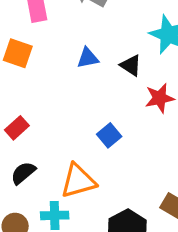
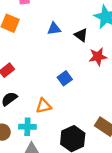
orange triangle: (78, 181) -> (44, 106), size x0.7

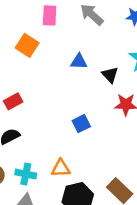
orange triangle: (44, 106) -> (61, 168), moved

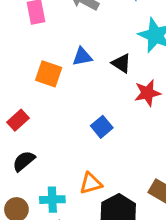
orange square: (27, 45) -> (49, 74), moved

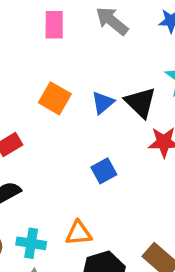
blue triangle: (82, 57) -> (103, 103), moved, turned -40
black triangle: (121, 63) -> (141, 102), size x1.4

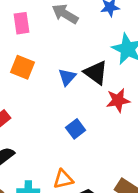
orange square: (55, 98) -> (23, 67), moved

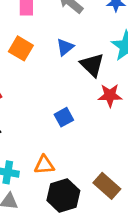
blue triangle: (67, 77) -> (65, 47), moved

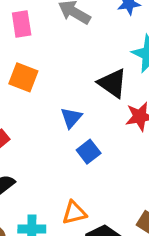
blue triangle: (65, 47) -> (71, 118), moved

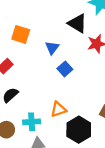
orange square: (23, 77) -> (21, 34), moved

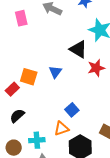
orange square: (21, 34) -> (29, 77), moved
blue square: (65, 69) -> (72, 110), moved

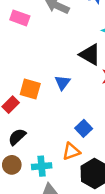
pink rectangle: (21, 18) -> (20, 18), turned -56
brown circle: (14, 148) -> (12, 165), moved

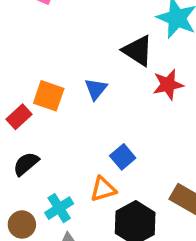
brown circle: (12, 165) -> (22, 225), moved
cyan cross: (42, 166) -> (59, 208), turned -30

